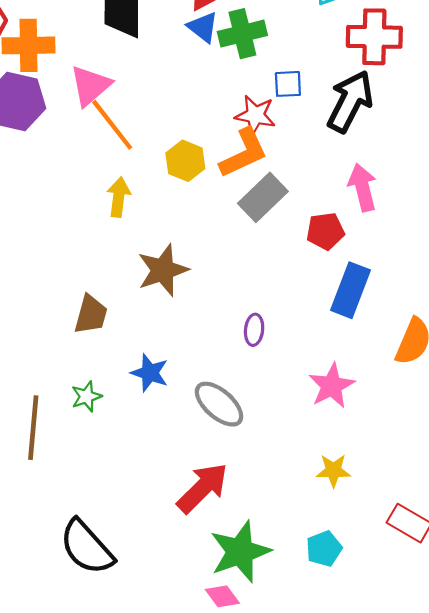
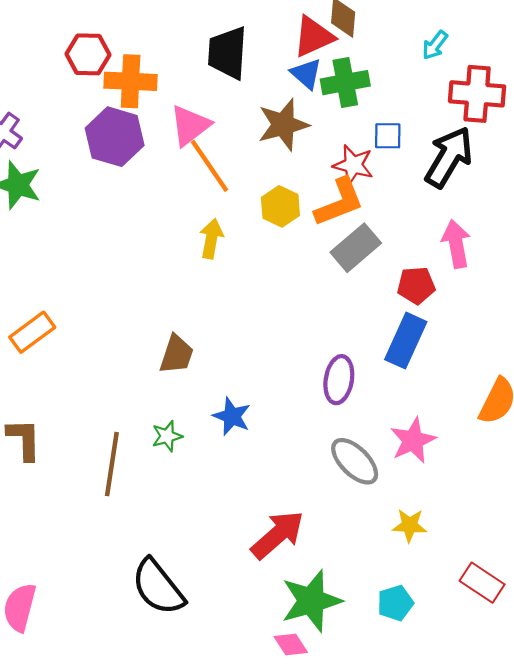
brown star: (163, 270) -> (283, 125), moved
blue rectangle: (350, 290) -> (406, 341), moved
purple ellipse: (254, 330) -> (339, 380), size x1.5
gray ellipse: (219, 404) -> (355, 461), moved

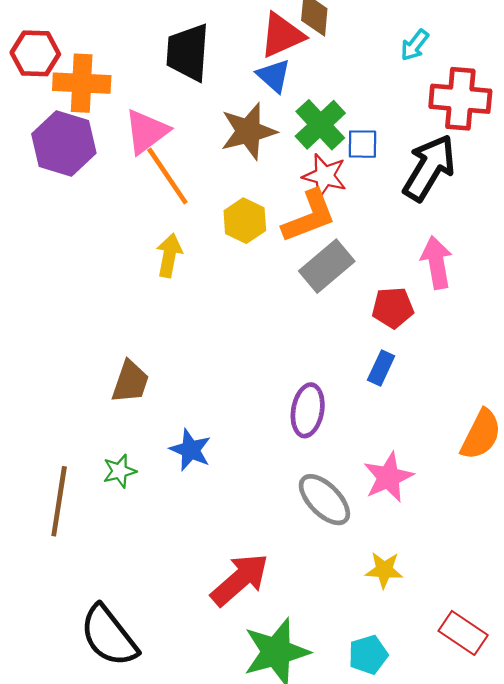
green cross: (345, 83) -> (320, 125), moved, turned -33
blue rectangle: (406, 341) -> (381, 368), size x0.6

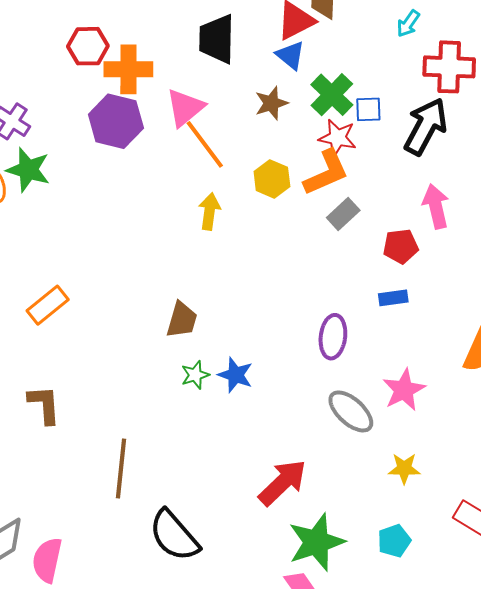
brown star: (248, 131) -> (271, 103), size x0.7
gray rectangle: (327, 266) -> (343, 214), size x0.7
blue rectangle: (381, 368) -> (393, 298), turned 60
green star: (120, 471) -> (195, 375), moved
brown line: (59, 501) -> (121, 468), moved

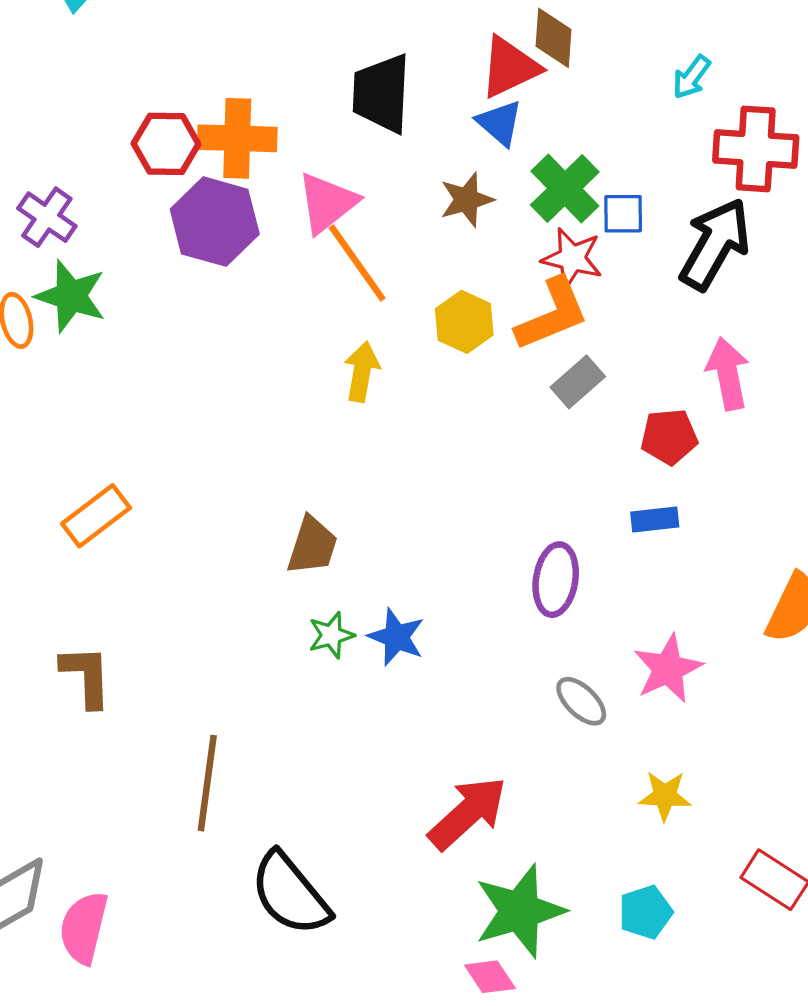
red hexagon: (88, 46) -> (166, 144), moved
gray ellipse: (351, 411) -> (581, 701), size x0.7

